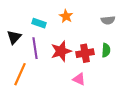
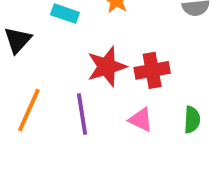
purple line: (35, 48) -> (82, 114), moved
green semicircle: (106, 50) -> (192, 120), moved

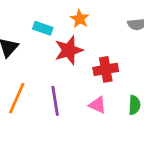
red star: (107, 67) -> (69, 50), moved

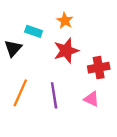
orange star: (80, 19) -> (65, 21), moved
cyan rectangle: (43, 28) -> (34, 31), moved

